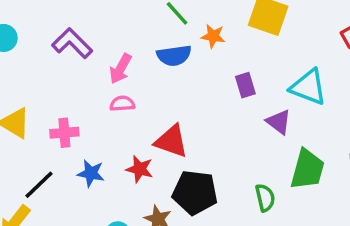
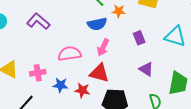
pink arrow: (121, 69) -> (103, 47), moved
pink semicircle: (122, 104) -> (70, 54), size x1.6
purple triangle: (279, 122) -> (146, 69), moved
blue star: (91, 173) -> (60, 85), moved

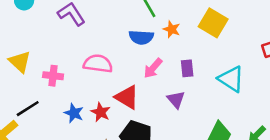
pink arrow: (103, 47) -> (153, 68), moved
purple triangle: (146, 69) -> (176, 100), moved
blue star: (60, 85) -> (74, 113), moved

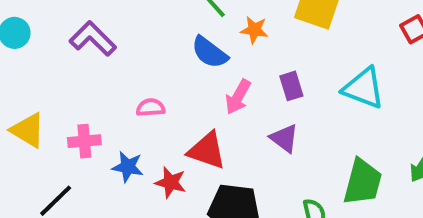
blue semicircle: (141, 37) -> (210, 52), turned 45
pink semicircle: (98, 64) -> (151, 108), size x0.6
blue star: (74, 113) -> (128, 167), moved

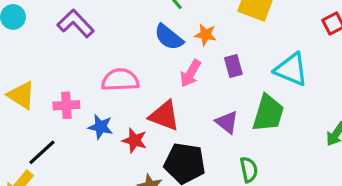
orange star: (254, 30) -> (206, 35), moved
pink semicircle: (151, 108) -> (120, 80), size x1.6
purple triangle: (284, 138) -> (227, 122), moved
green trapezoid: (363, 182) -> (268, 113), moved

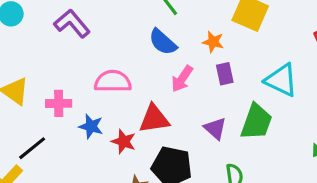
orange star: (206, 35) -> (213, 42), moved
red triangle: (164, 116) -> (154, 119), turned -32

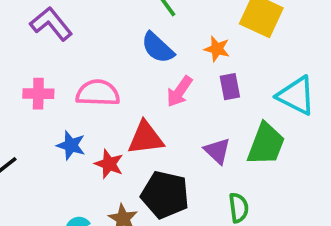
pink cross: (59, 103) -> (38, 94), moved

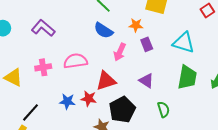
green trapezoid: (266, 144) -> (187, 77), moved
blue star: (71, 145) -> (67, 101), moved
black pentagon: (165, 195) -> (122, 110), turned -30

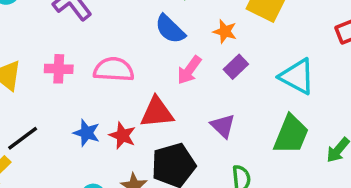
purple rectangle: (147, 44) -> (236, 67), turned 56

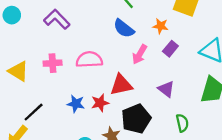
red star: (122, 136) -> (100, 103), turned -30

